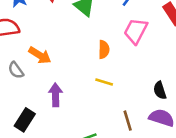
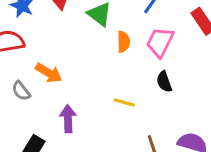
orange semicircle: (104, 49) -> (124, 42), moved
black semicircle: (160, 90) -> (164, 82), moved

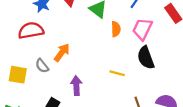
orange arrow: (49, 73) -> (62, 52), turned -84
black semicircle: (164, 82) -> (146, 58), size x1.5

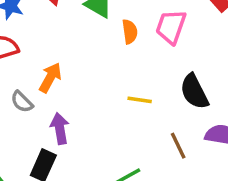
black semicircle: (146, 58) -> (194, 92), moved
purple arrow: (76, 86) -> (60, 128), moved

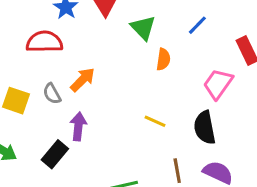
pink trapezoid: (171, 27) -> (218, 84), moved

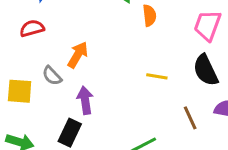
red semicircle: (44, 42) -> (32, 28), size x0.7

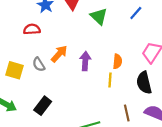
orange semicircle: (149, 15) -> (117, 61), moved
yellow line: (157, 76) -> (110, 80), turned 72
purple arrow: (85, 100) -> (85, 61), moved

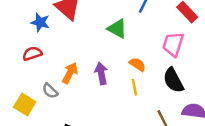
green triangle: (99, 16) -> (117, 29), moved
orange semicircle: (117, 61) -> (137, 64), turned -48
yellow square: (14, 70) -> (25, 105), turned 30

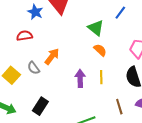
orange semicircle: (137, 64) -> (100, 50), moved
purple arrow: (101, 73) -> (80, 78), moved

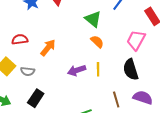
red semicircle: (25, 36) -> (20, 39), moved
gray semicircle: (34, 68) -> (28, 71), moved, turned -48
purple arrow: (80, 78) -> (77, 70), turned -108

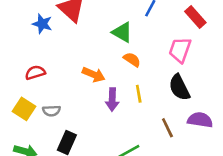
orange arrow: (48, 48) -> (94, 75), moved, turned 84
purple arrow: (77, 70) -> (112, 99), turned -60

